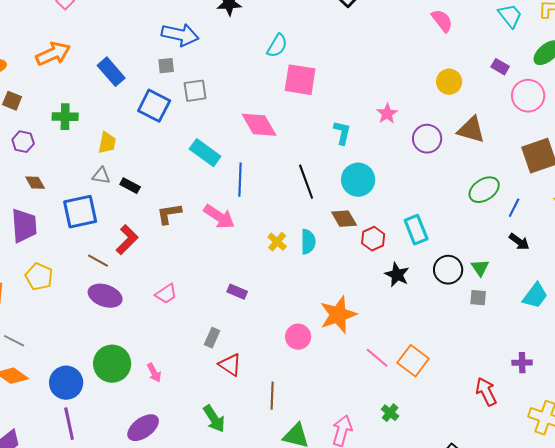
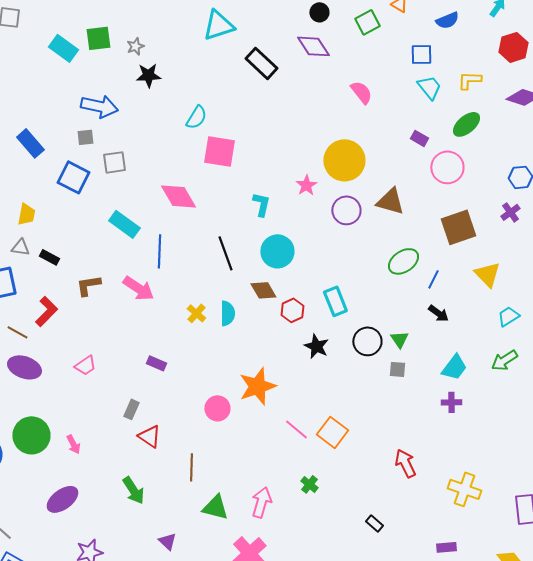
yellow circle: (449, 82) -> (344, 160), moved, size x1.6
purple cross: (522, 363) -> (451, 402), moved

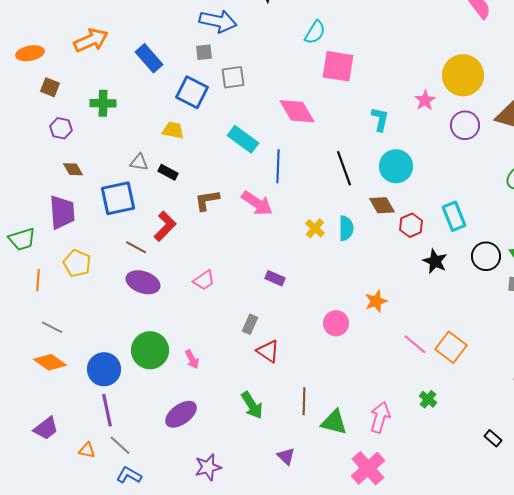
yellow trapezoid: (26, 214) -> (173, 130), moved, turned -90
orange star: (257, 386) -> (376, 301), size x0.6
brown line: (191, 467) -> (304, 401), moved

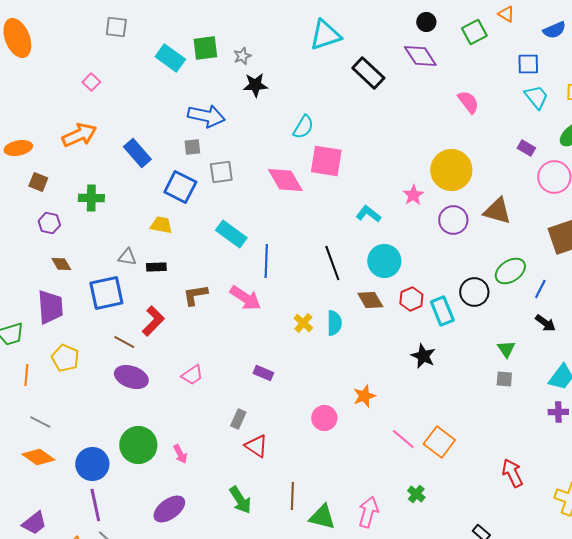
pink diamond: (297, 111) -> (285, 180), moved
cyan L-shape: (380, 119) -> (368, 214), turned -65
black rectangle: (168, 172) -> (156, 267), turned -30
red hexagon: (411, 225) -> (411, 299), moved
black circle: (486, 256) -> (474, 292), moved

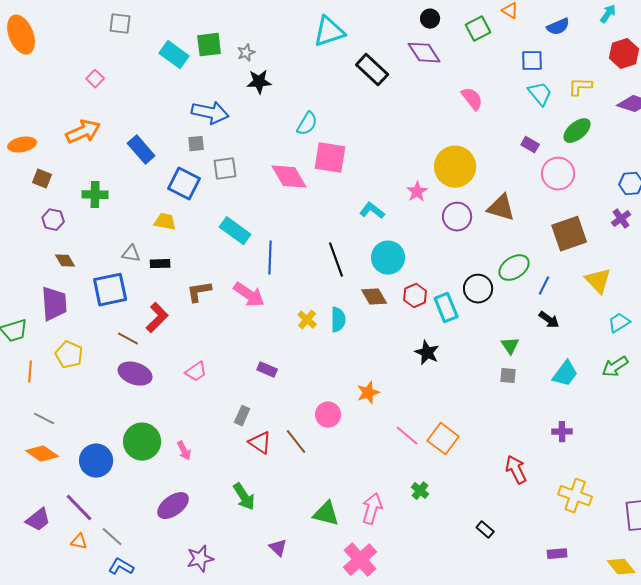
purple cross: (558, 412) -> (562, 432), moved
brown line: (292, 496) -> (296, 442), moved, turned -40
purple line: (95, 505) -> (79, 508), moved, turned -32

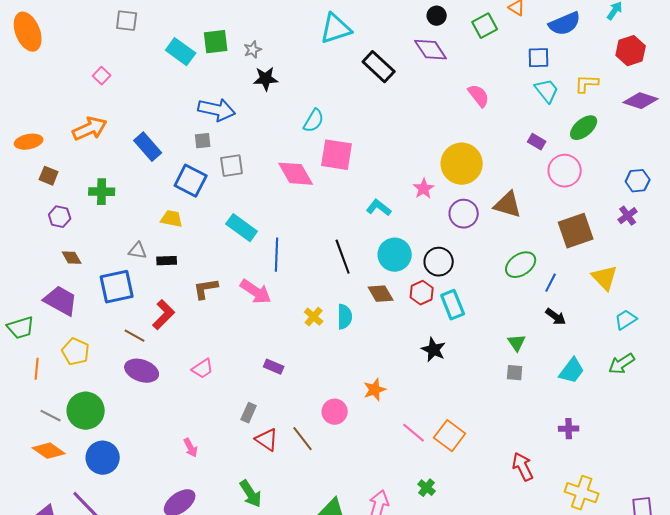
blue semicircle: (558, 27) -> (565, 24), size x1.4
black circle: (478, 289) -> (439, 262), moved
purple trapezoid: (54, 304) -> (61, 301), turned -57
green circle: (142, 442) -> (86, 411), moved

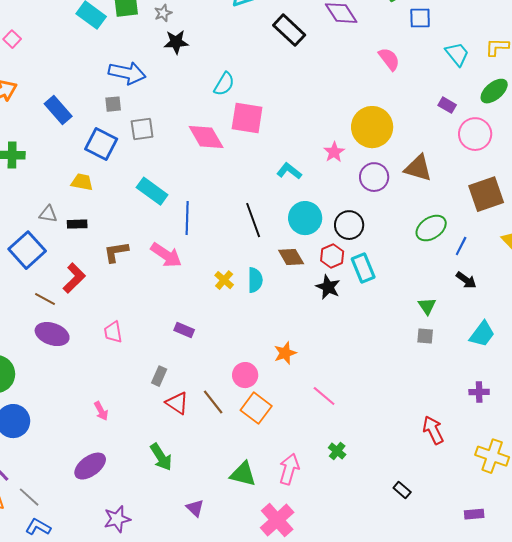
blue square: (539, 58) -> (420, 18), moved
blue square: (117, 287) -> (27, 250), turned -30
black star: (434, 350) -> (328, 287), moved
pink trapezoid: (203, 369) -> (113, 332), turned 115
orange square: (450, 436) -> (256, 408), moved

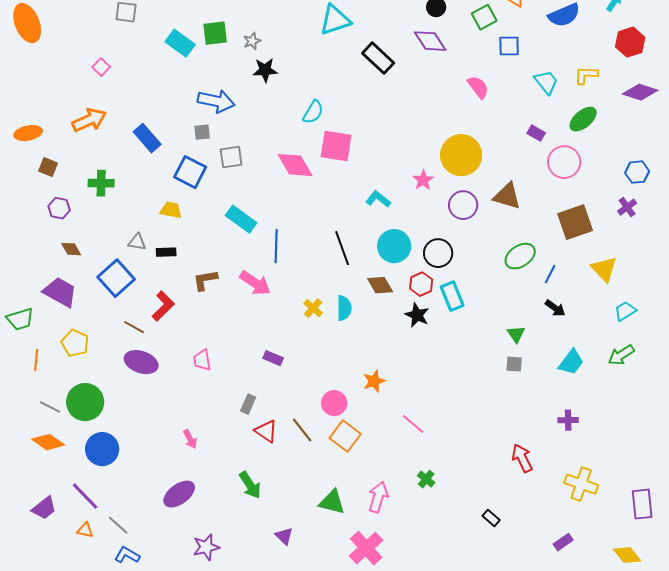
purple rectangle: (474, 514) -> (563, 542), turned -30

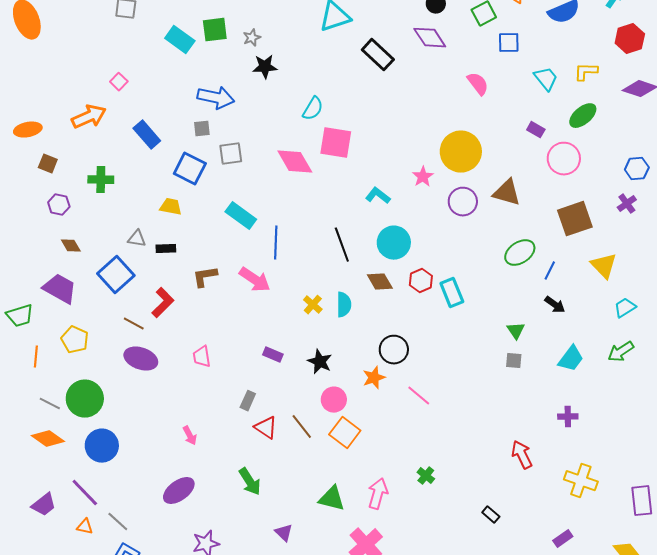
pink square: (101, 67) -> (119, 82), moved
black circle: (438, 253) -> (394, 350), moved
black star: (417, 315) -> (320, 362), moved
pink line: (413, 424) -> (419, 396), moved

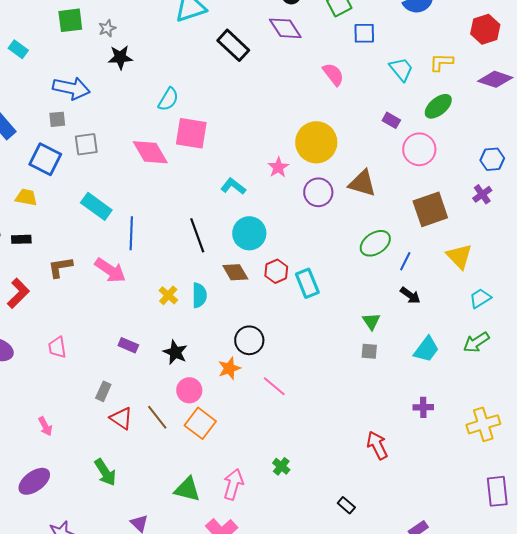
cyan rectangle: (180, 40) -> (18, 49), moved, size x0.7
yellow cross: (581, 481) -> (483, 424), moved, turned -36

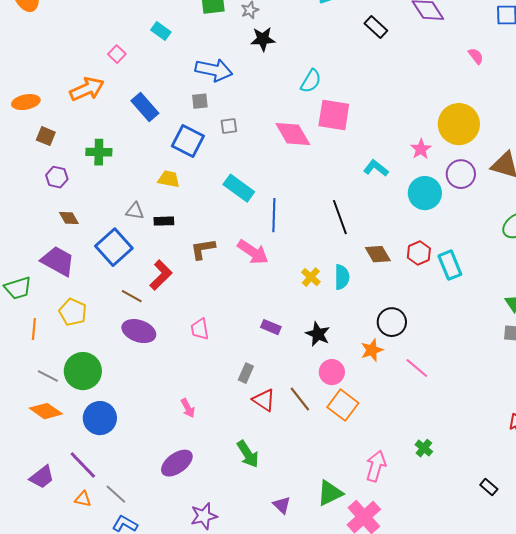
black rectangle: (233, 45) -> (376, 27), size x0.7
pink semicircle: (333, 74) -> (476, 56), size x0.7
gray square: (86, 144) -> (229, 126), size x0.7
cyan circle: (249, 233) -> (425, 193), moved
green triangle: (187, 489) -> (330, 493), moved, turned -40

